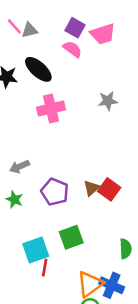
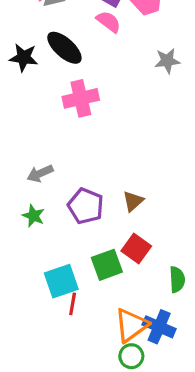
gray star: (108, 101) -> (167, 61), moved
red square: (109, 189) -> (136, 248), moved

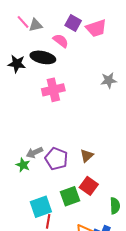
pink semicircle: (109, 22) -> (61, 41), moved
black ellipse: (64, 48) -> (43, 57), turned -30
gray star: (167, 61) -> (109, 80), moved
gray arrow: (40, 173) -> (35, 152), moved

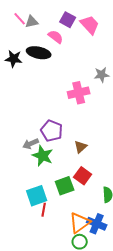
pink trapezoid: (96, 28) -> (90, 25), turned -115
pink cross: (53, 90) -> (79, 93), moved
purple pentagon: (56, 159) -> (52, 131), moved
green star: (23, 165) -> (43, 156), moved, size x1.5

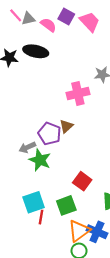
pink semicircle: (56, 37) -> (48, 25), moved
brown triangle: (81, 147) -> (66, 126), moved
green square: (65, 186) -> (66, 205), moved

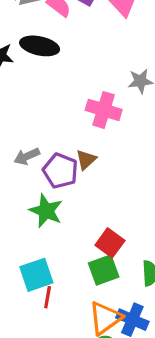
pink cross: (78, 94) -> (104, 110), turned 30
gray arrow: (27, 147) -> (27, 156), moved
green square: (66, 205) -> (104, 270), moved

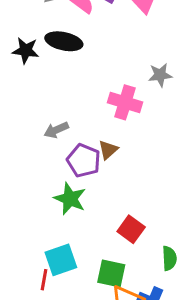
gray arrow: (27, 156) -> (56, 130), moved
green square: (104, 270) -> (111, 274), moved, turned 32
red line: (48, 297) -> (44, 280), moved

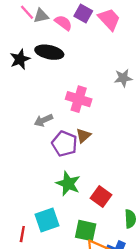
black star: (26, 50) -> (20, 59), turned -30
pink cross: (125, 102) -> (79, 99), moved
green star: (70, 199) -> (68, 184), moved
red line: (44, 280) -> (22, 234), moved

